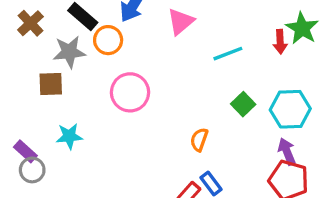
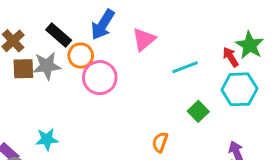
red arrow: (280, 42) -> (231, 57), turned 150
brown square: (51, 84) -> (23, 69), moved
pink circle: (130, 92) -> (100, 78), moved
cyan hexagon: (290, 109) -> (239, 89), moved

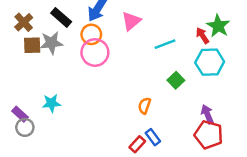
orange circle: (81, 56) -> (91, 34), moved

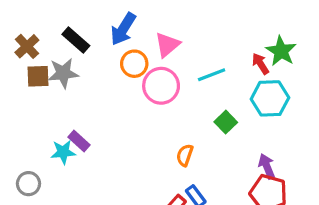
orange circle: (91, 34) -> (134, 64), moved
pink circle: (95, 52) -> (161, 86), moved
purple rectangle: (20, 114) -> (79, 141), moved

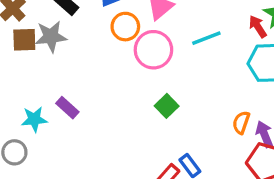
green square: (226, 122) -> (167, 106), moved
cyan star: (63, 152) -> (34, 119), moved
orange semicircle: (185, 155) -> (241, 123), moved

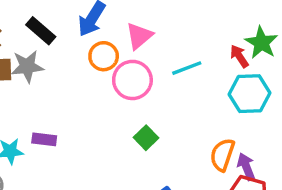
purple rectangle: (67, 108) -> (44, 139), turned -35
orange semicircle: (241, 123) -> (222, 155), size x1.4

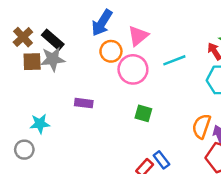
black rectangle: (41, 31) -> (53, 40), moved
green square: (146, 138) -> (143, 113), turned -30
purple rectangle: (44, 139) -> (84, 103), moved

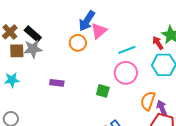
blue arrow: (102, 23) -> (87, 21), moved
pink circle: (133, 69) -> (126, 73), moved
cyan star: (40, 124) -> (12, 80), moved

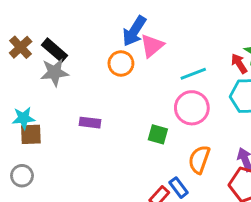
brown square: (17, 51) -> (31, 134), moved
orange semicircle: (148, 101) -> (199, 159), moved

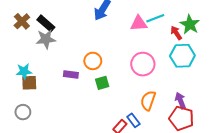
pink triangle: (152, 46) -> (139, 23), moved, turned 36
orange circle: (121, 63) -> (93, 61), moved
cyan line: (193, 74) -> (155, 18), moved
green square: (158, 134) -> (102, 83), moved, turned -32

